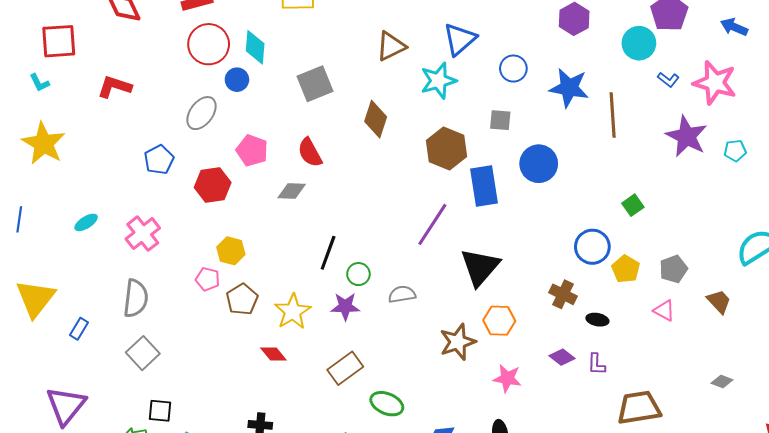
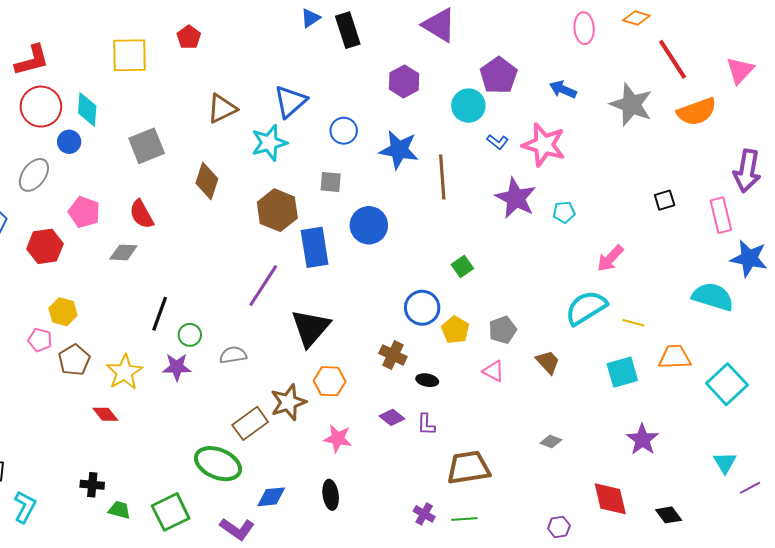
brown rectangle: (345, 368) -> (250, 423), moved
green ellipse: (387, 404) -> (218, 464), size x1.4

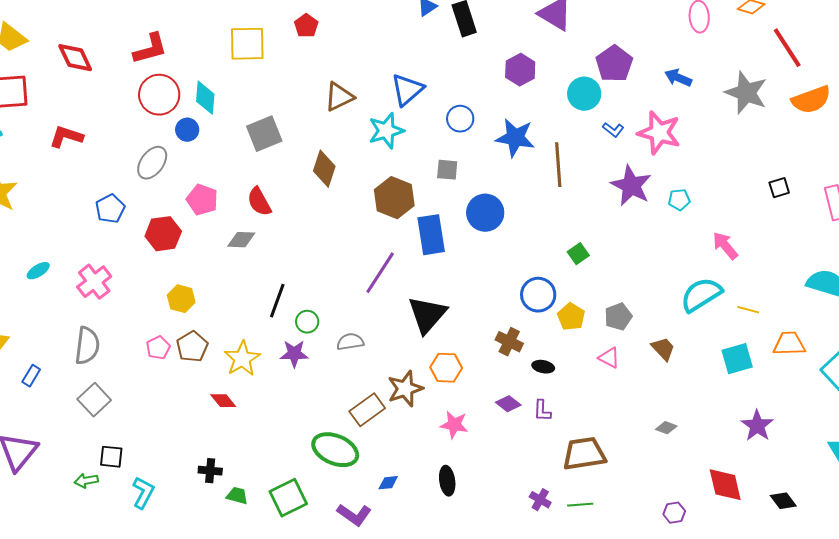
pink arrow: (610, 258) -> (725, 246), turned 96
pink pentagon: (40, 340) -> (158, 348), moved, turned 30
blue diamond: (271, 497) -> (388, 483), size x0.7

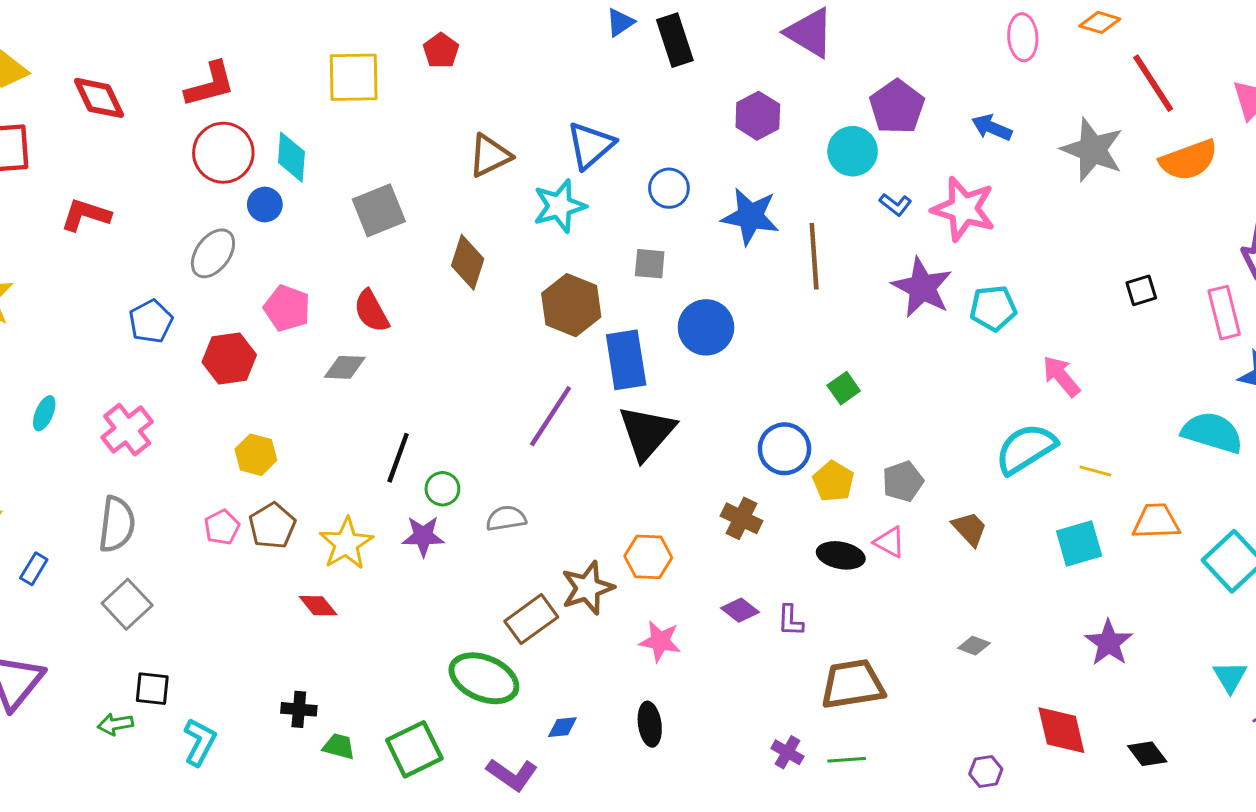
cyan pentagon: (679, 200) -> (993, 308), size x1.4
cyan ellipse: (38, 271) -> (44, 413), turned -35
black triangle: (427, 315) -> (647, 433), moved
black ellipse: (543, 367) -> (841, 555), moved, size x1.4

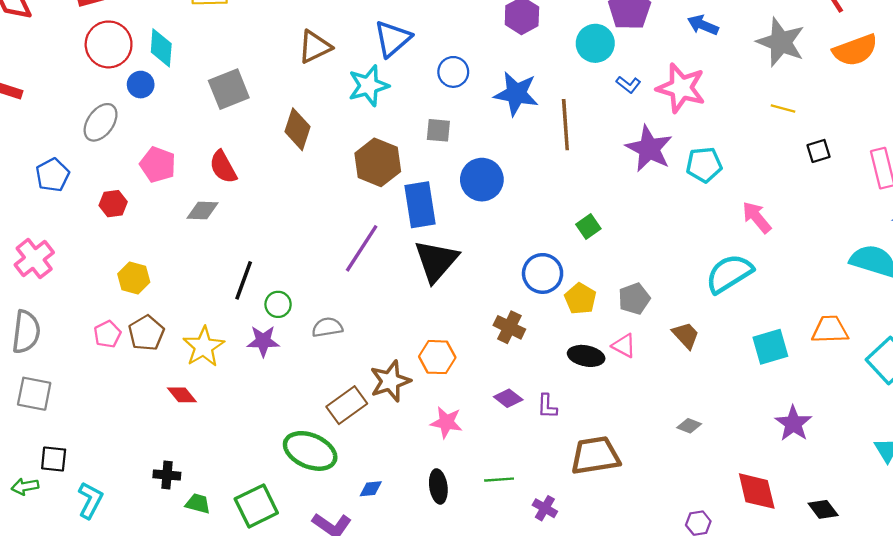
red hexagon: (229, 358) -> (113, 204), size x0.7
yellow line: (1095, 471) -> (783, 109), moved
gray square: (127, 604) -> (34, 394), turned -36
green line: (847, 760) -> (499, 480), moved

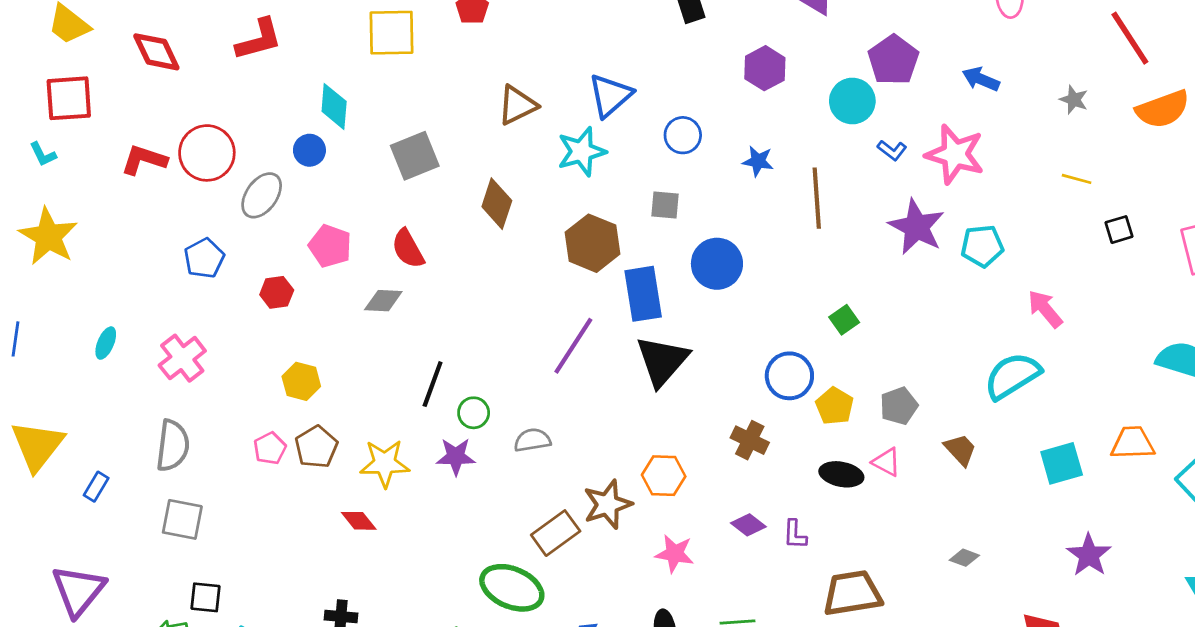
gray star: (781, 42) -> (1074, 100), size x0.5
red circle: (109, 44) -> (207, 153), moved
blue star: (516, 94) -> (758, 161), size x0.6
yellow star: (204, 347) -> (385, 463), turned 30

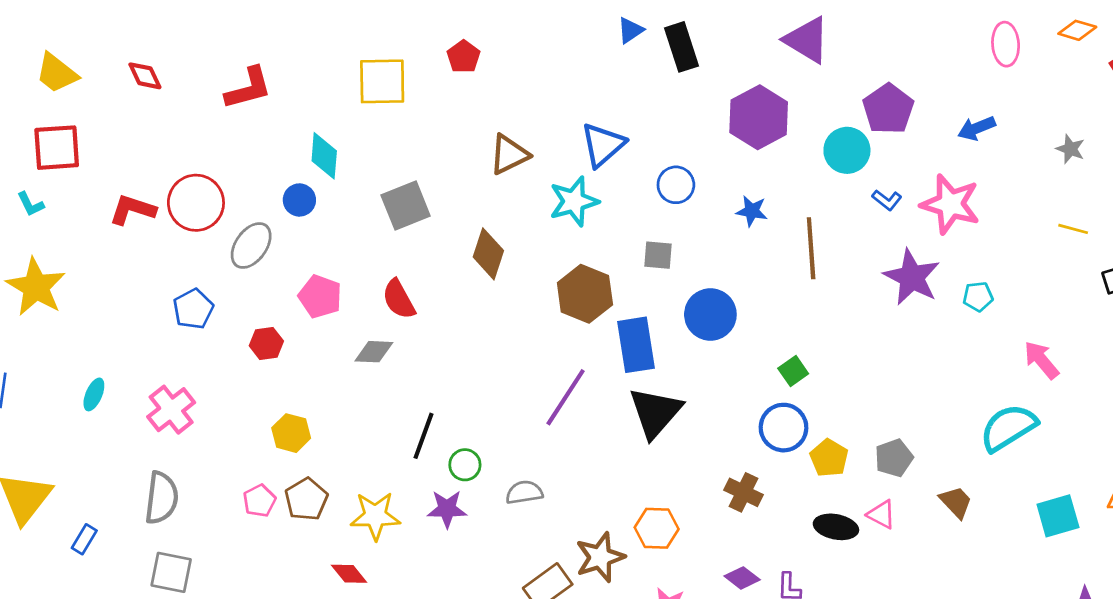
red diamond: (156, 52) -> (145, 76), moved, size x0.7
purple hexagon: (765, 68) -> (759, 117), size x1.4
blue arrow: (981, 79) -> (977, 128), turned -45
cyan pentagon: (982, 246) -> (978, 297), size x0.7
green square: (844, 320) -> (793, 371), moved

